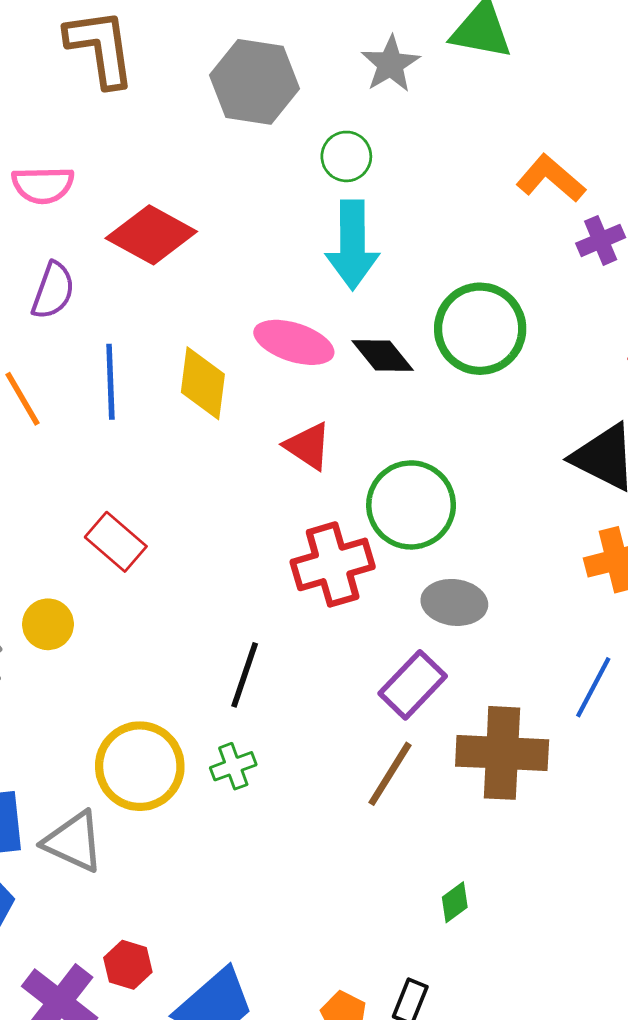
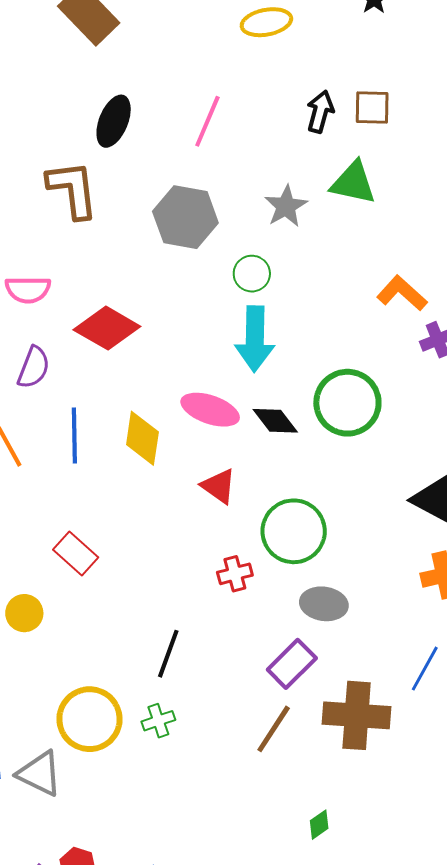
red cross: (333, 564) -> (235, 574), size x0.6

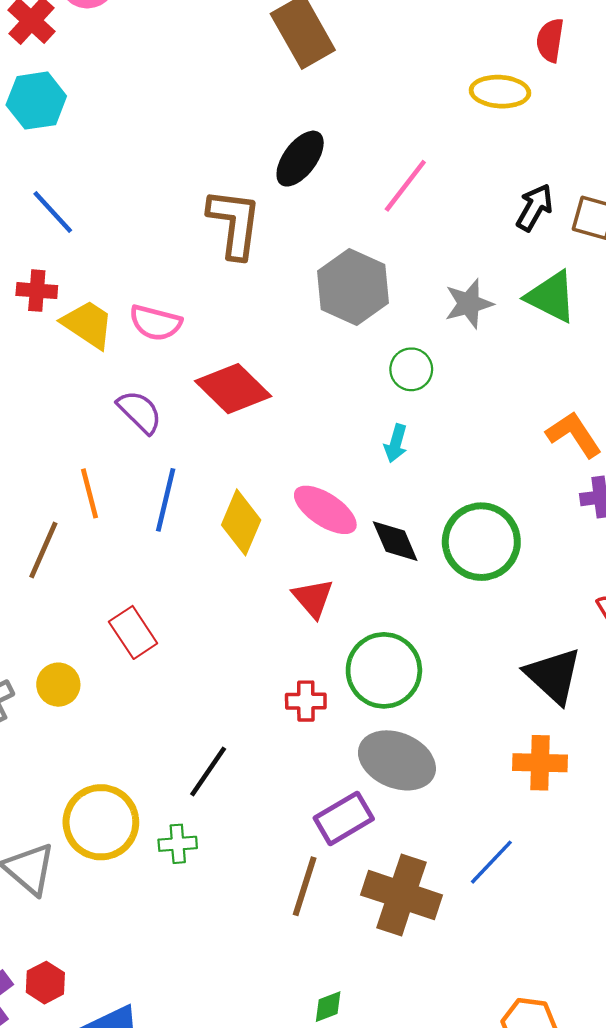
cyan arrow: (255, 339) -> (396, 443), size x0.5
purple semicircle: (34, 367) -> (140, 412), turned -81
gray ellipse: (324, 604) -> (397, 760), size x1.4
brown line: (274, 729) -> (305, 886), turned -30

